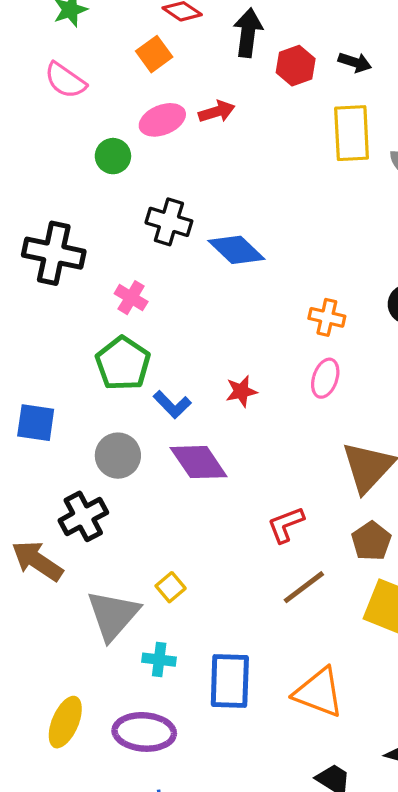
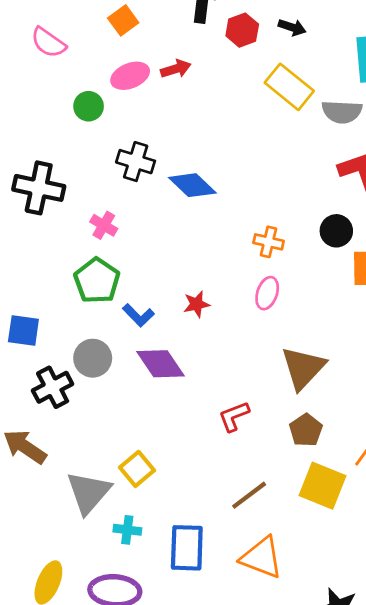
yellow rectangle: (352, 133) -> (289, 87), turned -48
black cross: (83, 516) -> (53, 387), moved
yellow square: (171, 587) -> (137, 469), size x1.4
brown line: (304, 587) -> (249, 495), moved

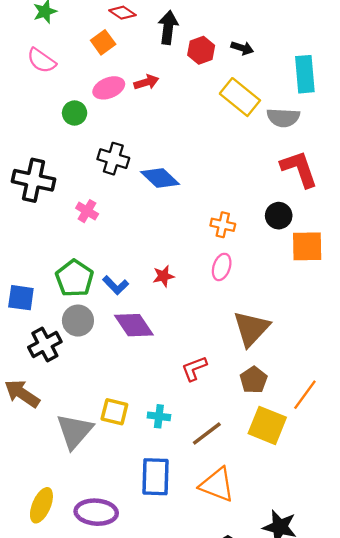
green pentagon: (97, 281) -> (75, 278), moved
yellow square: (137, 469) -> (114, 412), turned -36
cyan cross: (127, 530) -> (159, 416), moved

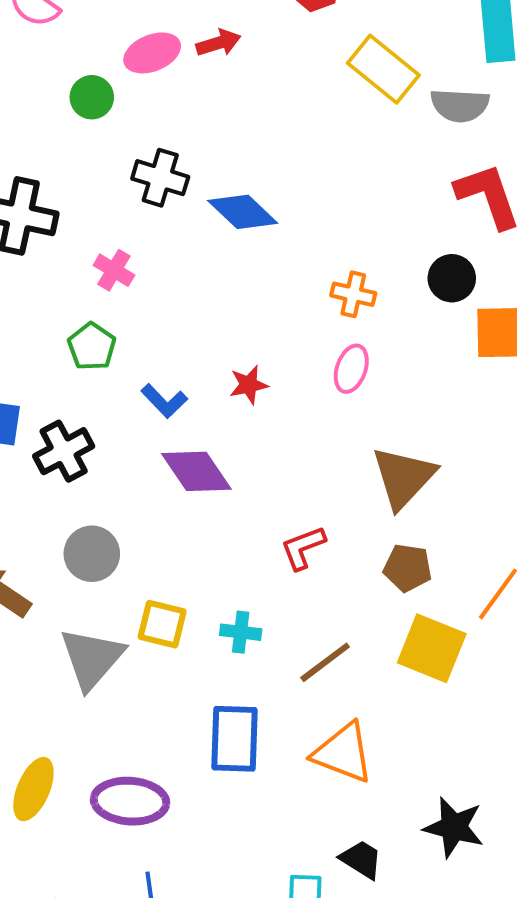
green pentagon: (75, 278) -> (92, 347), moved, size x0.7
gray circle: (78, 321) -> (92, 554), moved
black cross: (45, 344) -> (64, 451), moved
brown pentagon: (254, 380) -> (408, 568), turned -30

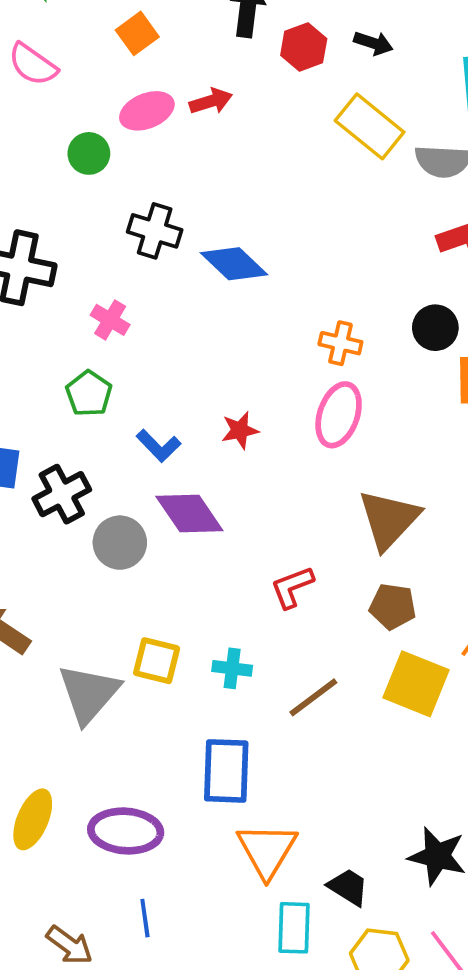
pink ellipse: (351, 369) -> (339, 415), size x1.4
gray circle: (92, 554) -> (120, 543), moved
orange triangle: (343, 753) -> (267, 850), moved, turned 40

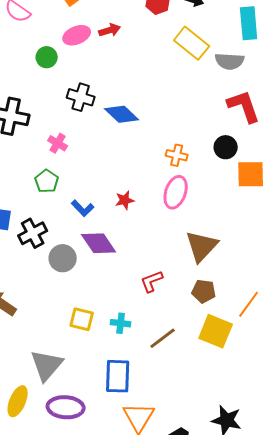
gray triangle: (89, 694) -> (47, 365), moved

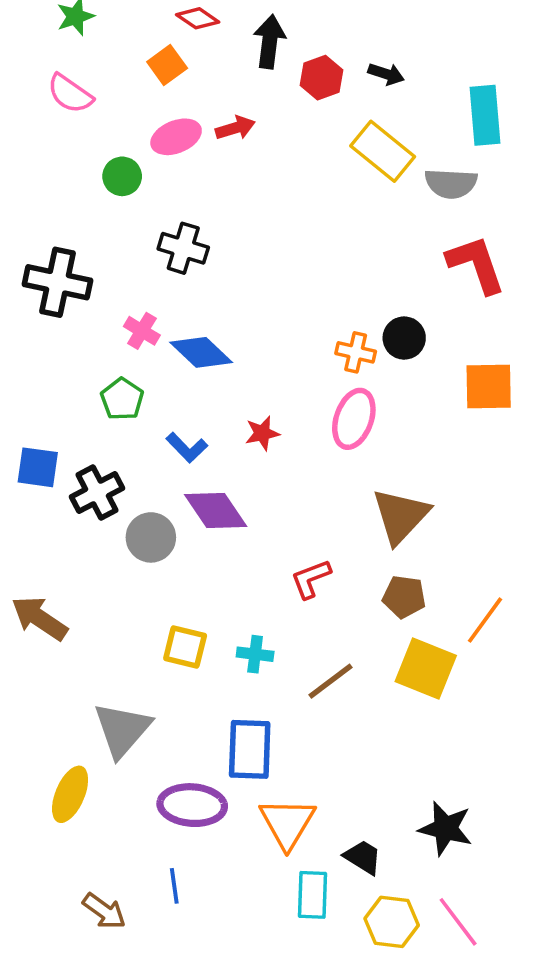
blue diamond: (122, 114) -> (201, 352), moved
black circle: (226, 147) -> (404, 338), moved
purple ellipse: (66, 407) -> (192, 805), moved

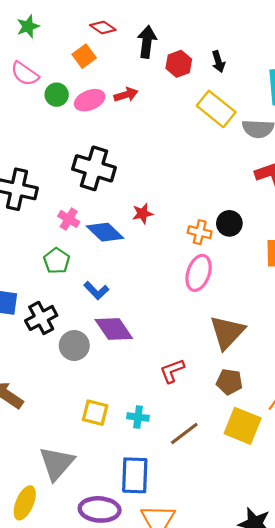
black arrow: (386, 74) -> (218, 62), turned 55
green circle: (122, 176) -> (57, 95), moved
black cross: (183, 248) -> (94, 168), size x1.4
red star: (262, 433) -> (142, 213), moved

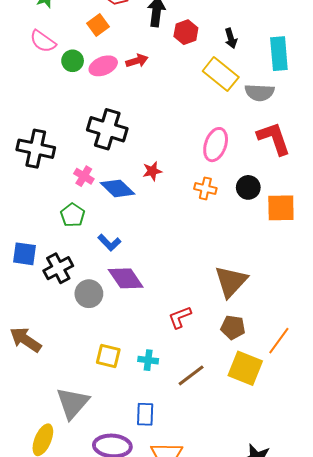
black arrow: (218, 62) -> (231, 38), moved
black circle: (229, 223) -> (248, 187), moved
pink ellipse: (199, 273) -> (216, 145), moved
blue rectangle: (135, 475) -> (145, 414), size x0.7

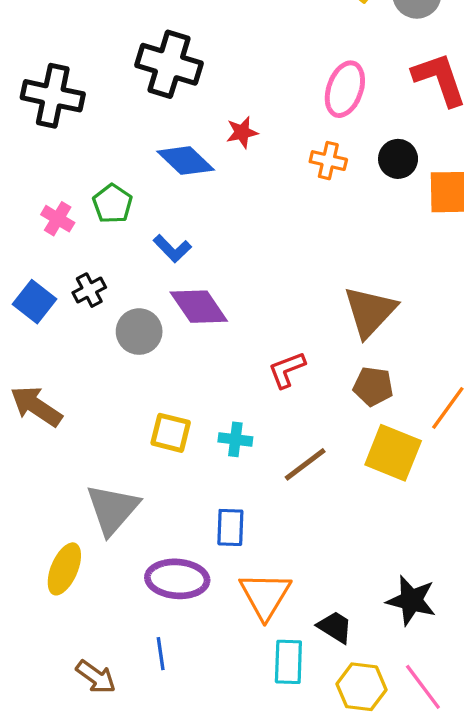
pink cross: (84, 176) -> (58, 219), moved
blue square: (25, 254) -> (34, 302), moved, turned 30
black cross: (58, 268) -> (89, 290), size x0.7

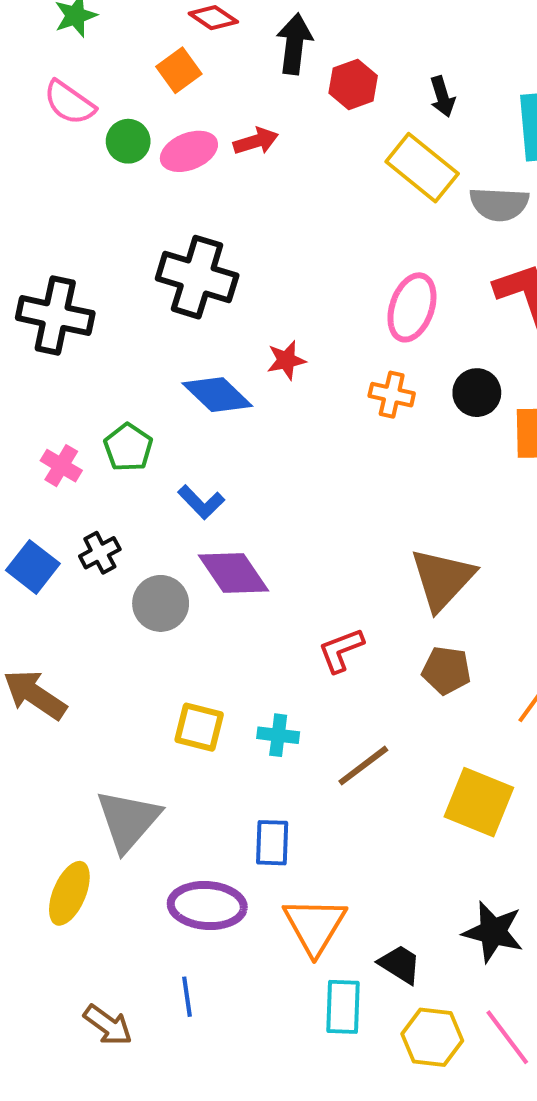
yellow square: (393, 453) -> (479, 802), moved

